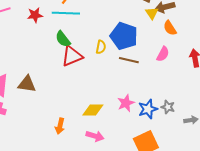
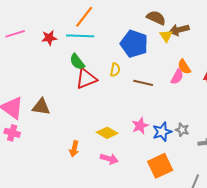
orange semicircle: (170, 28) -> (184, 67), moved
blue pentagon: (124, 36) -> (134, 44), moved
yellow diamond: (93, 110) -> (107, 133), turned 30

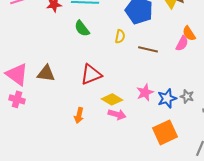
red triangle: (86, 79) -> (91, 74), moved
pink arrow: (109, 159) -> (117, 114), moved

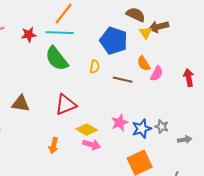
green semicircle: (82, 28) -> (57, 59), size x1.5
orange semicircle: (189, 33) -> (144, 64), moved

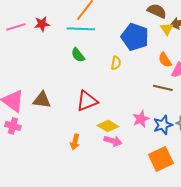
red star: (29, 35) -> (42, 24), moved
green semicircle: (57, 59) -> (78, 55), size x0.6
brown line: (123, 80) -> (163, 88), moved

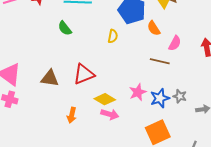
green semicircle: (78, 55) -> (65, 28), moved
orange semicircle: (165, 60) -> (154, 28), moved
brown triangle: (42, 100) -> (50, 78), moved

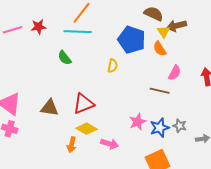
orange semicircle: (154, 28) -> (160, 49), moved
yellow diamond: (105, 99) -> (87, 129), moved

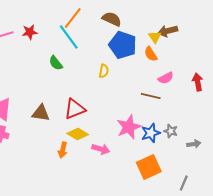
brown semicircle: (154, 14) -> (112, 19), moved
cyan line: (78, 32) -> (69, 37), turned 52
pink semicircle: (175, 73) -> (166, 78), turned 35
pink star: (138, 122) -> (129, 127), size x1.4

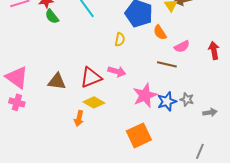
orange semicircle: (151, 54) -> (160, 32), moved
green semicircle: (56, 63) -> (52, 16), moved
pink arrow: (101, 149) -> (117, 71), moved
orange square: (149, 167) -> (139, 135), moved

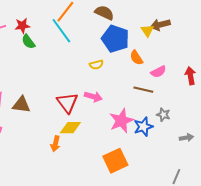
yellow semicircle: (120, 39) -> (96, 65), turned 64
red triangle: (91, 77) -> (67, 103), turned -45
brown triangle: (57, 81) -> (21, 105), moved
gray star: (187, 99) -> (163, 115), moved
yellow diamond: (94, 102) -> (70, 128), turned -30

